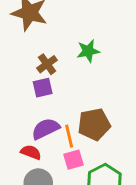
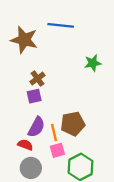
green star: (88, 51) -> (93, 63), moved
purple semicircle: (46, 129) -> (36, 127), turned 145

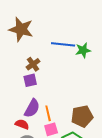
blue line: (61, 25) -> (63, 44), moved
brown pentagon: (73, 124) -> (82, 116), moved

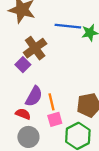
brown cross: (33, 64) -> (35, 48), size x1.5
purple square: (30, 80) -> (23, 65), moved, turned -32

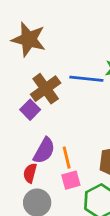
blue line: (68, 26) -> (86, 79), moved
red semicircle: (23, 114) -> (30, 173), turned -96

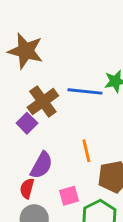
orange line: (67, 158) -> (86, 151), moved

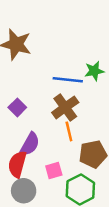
brown cross: (43, 102) -> (65, 107), moved
red semicircle: (27, 188) -> (17, 164), size x1.5

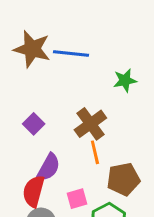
blue line: (68, 80) -> (71, 53), moved

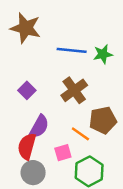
blue line: (71, 53) -> (72, 50), moved
orange line: (95, 152) -> (80, 134), moved, turned -42
brown pentagon: (123, 179) -> (103, 120), moved

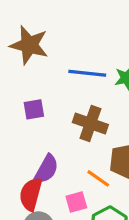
purple square: (27, 90) -> (34, 109), moved, turned 35
brown cross: (74, 90) -> (90, 123), turned -35

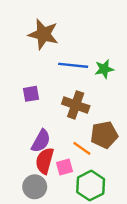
brown star: (29, 45) -> (43, 34), moved
red semicircle: (31, 194) -> (45, 161), moved

